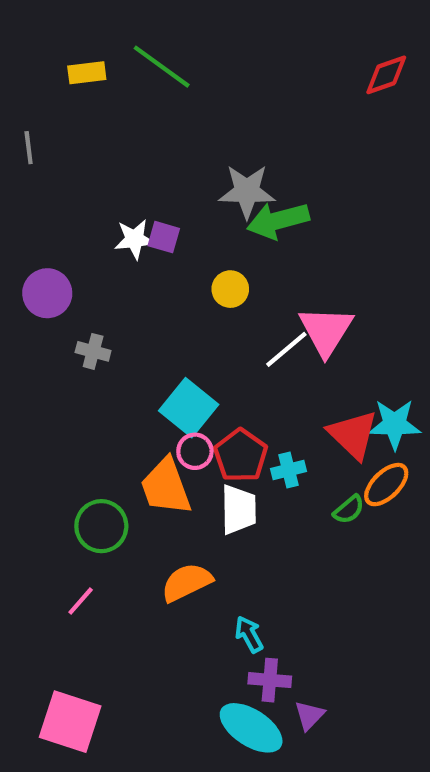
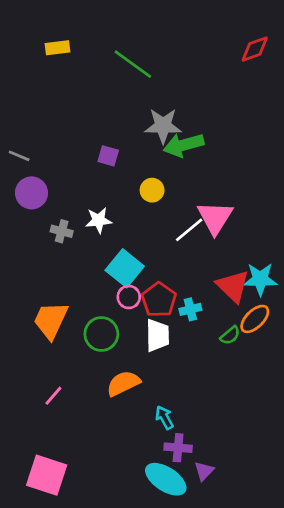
green line: (162, 67) -> (133, 64), moved
gray line: (29, 148) -> (19, 156), moved, turned -60
white star: (135, 239) -> (99, 220), moved
orange trapezoid: (166, 487) -> (51, 320), moved, turned 45
green circle: (101, 526) -> (101, 334), moved

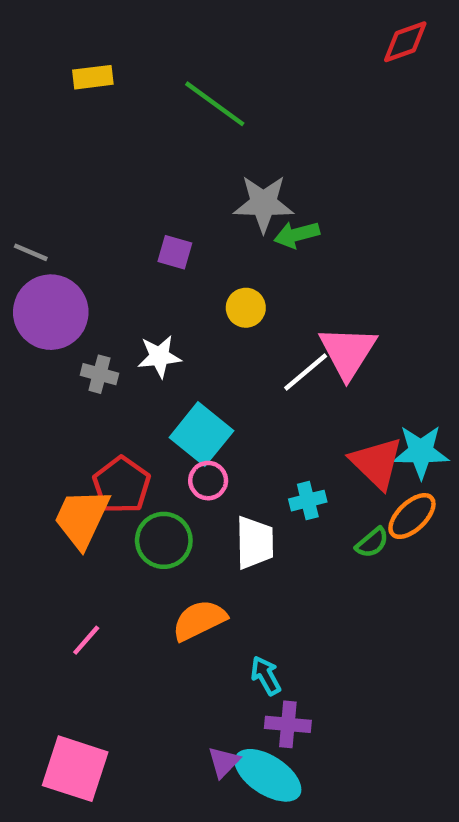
red diamond: (255, 49) -> (405, 42), moved
green arrow: (184, 145) -> (297, 235), size x0.7
purple circle: (32, 193) -> (51, 312), size x1.4
red pentagon: (159, 300) -> (122, 485), moved
purple triangle: (204, 471) -> (224, 762), moved

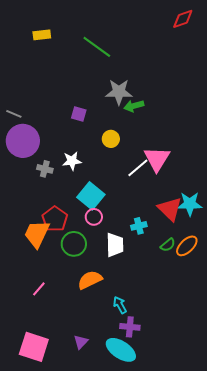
orange ellipse: (412, 516) -> (187, 246), moved
purple triangle: (224, 762) -> (81, 342), moved

